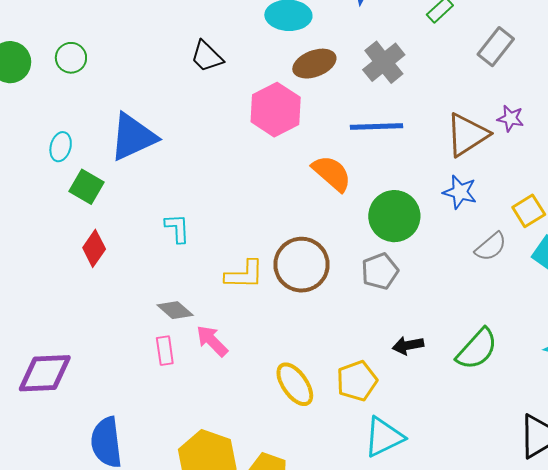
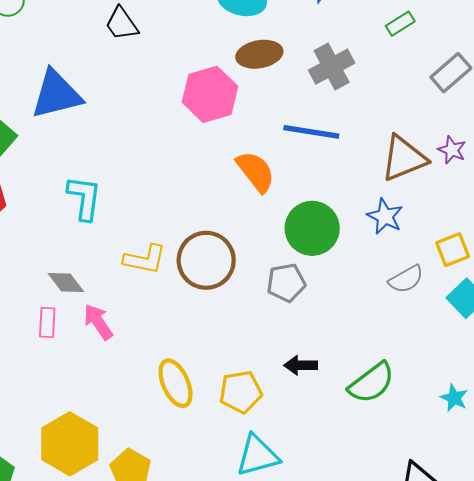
black trapezoid: (207, 56) -> (122, 24), moved
cyan L-shape: (177, 228) -> (84, 198), size x1.4

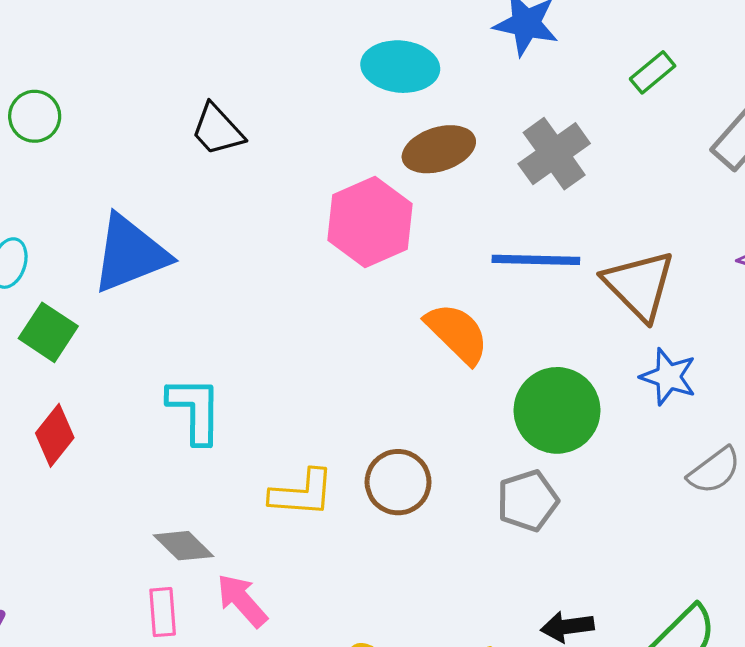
brown triangle: (404, 158) -> (639, 285), moved, turned -45
brown circle: (206, 260) -> (398, 482), size x0.7

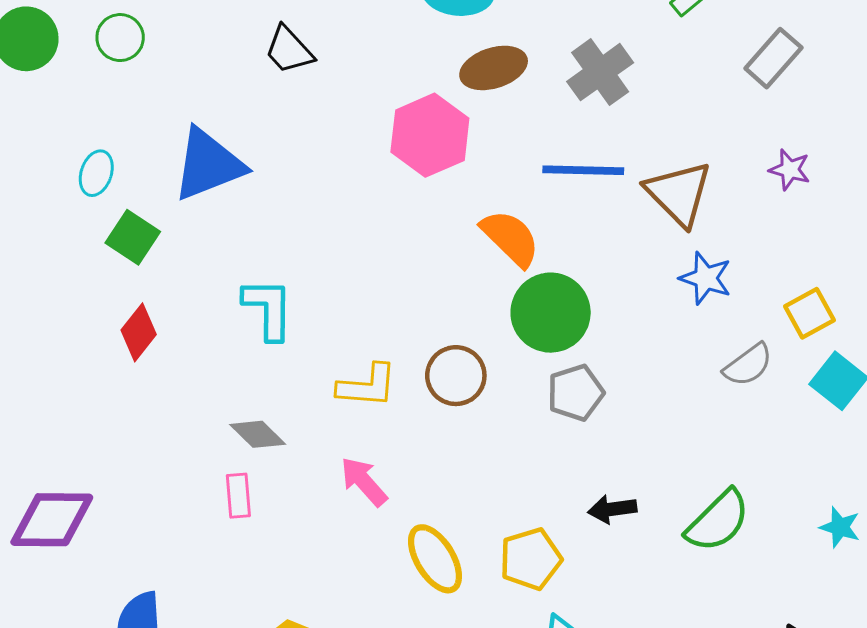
green circle: (557, 410) -> (551, 313), moved
pink arrow: (242, 600) -> (364, 482), moved

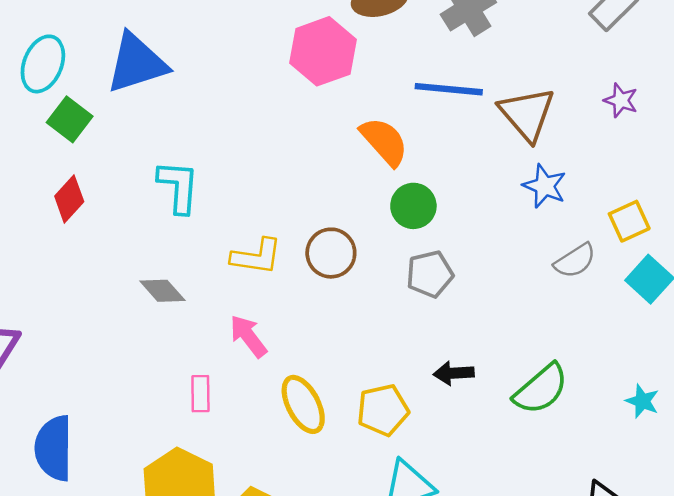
cyan ellipse: (96, 173) -> (43, 64), size x1.5
green circle: (551, 313) -> (413, 206), size x0.7
pink rectangle: (238, 496) -> (200, 394), moved

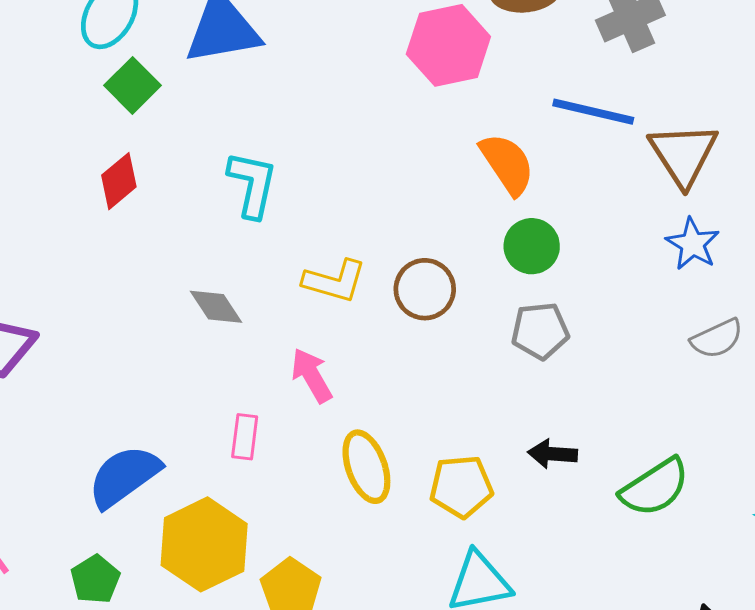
blue semicircle: (54, 448) -> (124, 476), moved, turned 46

